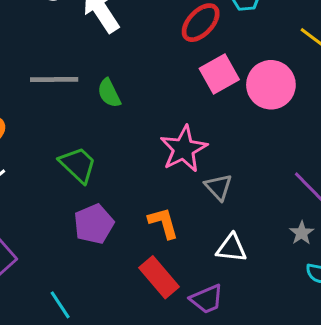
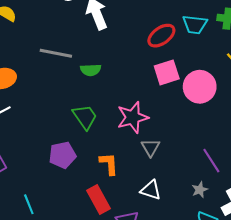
green semicircle: (109, 93) -> (91, 70), turned -78
green trapezoid: (78, 165) -> (85, 117), moved

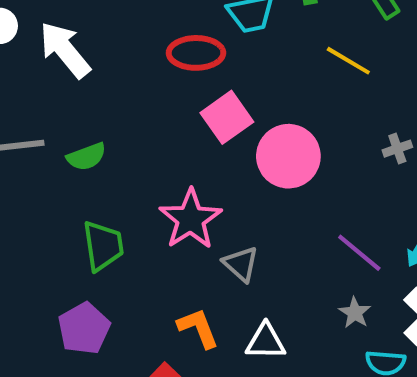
red ellipse: (161, 36) -> (196, 53), turned 52
pink circle: (200, 87) -> (288, 156), moved
green trapezoid: (85, 117) -> (103, 246), turned 44
orange L-shape: (109, 164) -> (198, 328), moved

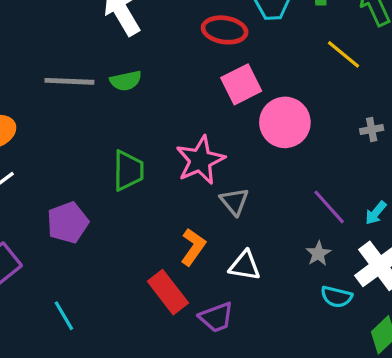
green semicircle: (86, 157) -> (126, 81), moved
purple pentagon: (84, 328) -> (68, 223), moved
orange L-shape: (198, 328) -> (193, 247), turned 48

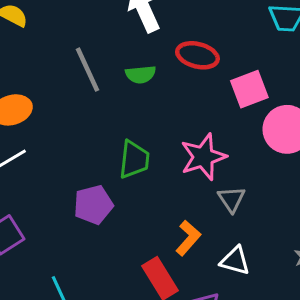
red ellipse: (225, 30) -> (197, 55), moved
gray line: (69, 81) -> (87, 70), turned 57
purple pentagon: (68, 223) -> (93, 205), moved

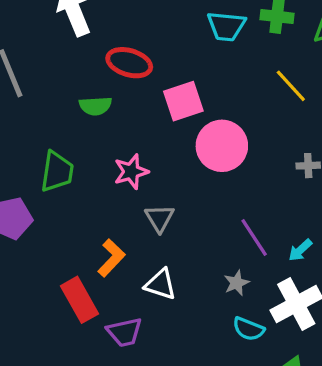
green semicircle: (141, 74) -> (95, 106), moved
pink star: (203, 157) -> (131, 172), size x0.7

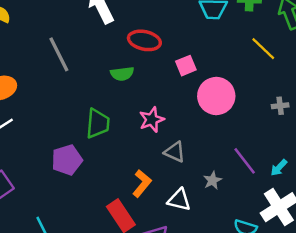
pink square: (183, 101) -> (186, 66), size x0.7
gray triangle: (159, 218) -> (175, 152), turned -30
gray star: (237, 283) -> (212, 180), moved

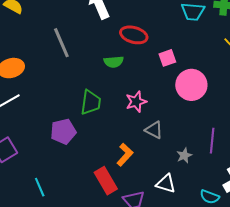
purple line: (245, 161) -> (212, 141), turned 40
white triangle: (179, 200) -> (166, 184), moved

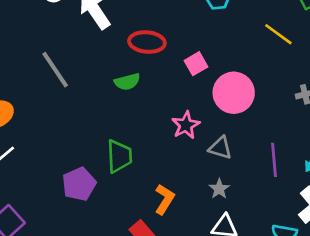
green trapezoid: (91, 102) -> (119, 156), moved
pink star: (136, 102) -> (186, 125), moved
gray triangle: (154, 130) -> (220, 148), moved
gray star: (184, 156) -> (219, 189), moved

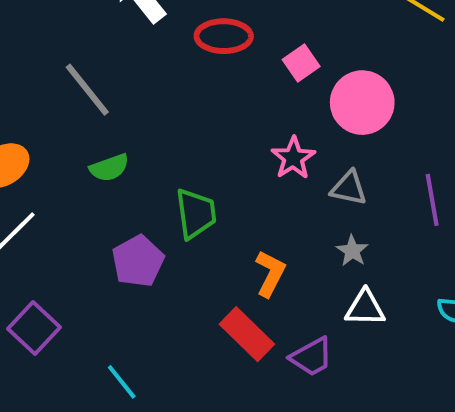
green semicircle: (127, 82) -> (109, 168), moved

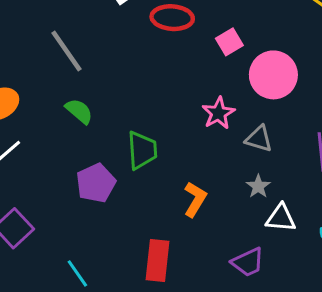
green semicircle: (109, 168) -> (79, 111), turned -124
white triangle: (365, 308) -> (281, 218), moved
red rectangle: (247, 334) -> (157, 261), moved, turned 48
purple trapezoid: (311, 357) -> (248, 262), moved

